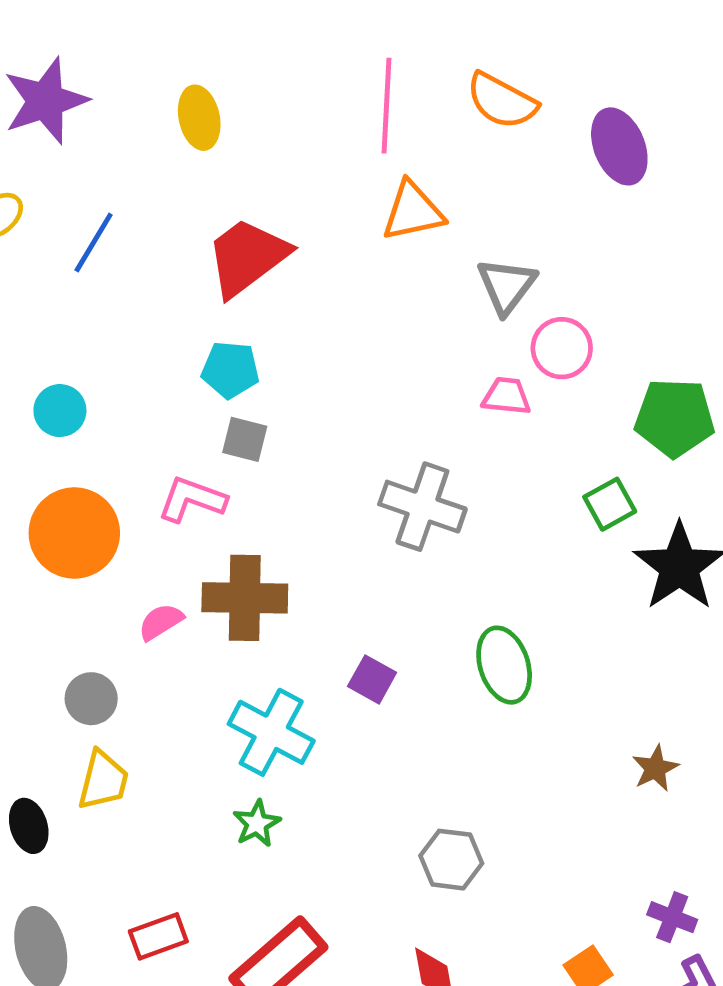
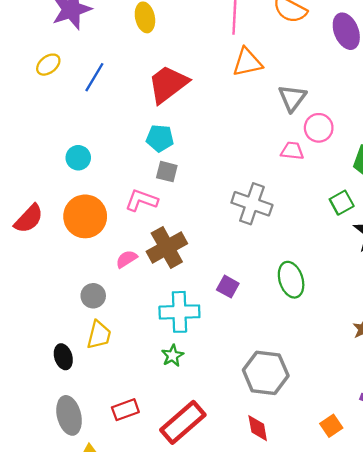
brown cross: (245, 598) -> (167, 247), turned -30
cyan cross: (271, 732) -> (179, 312), turned -30
gray hexagon: (451, 860) -> (266, 373), size x1.5

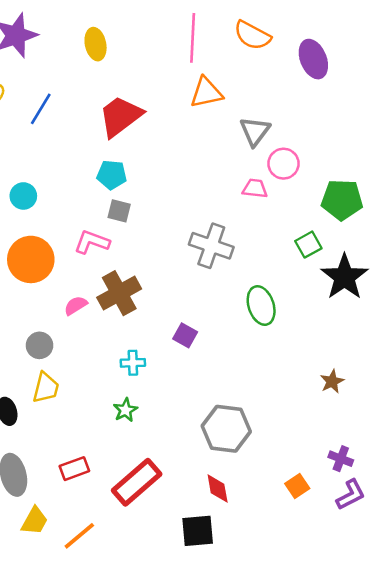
green ellipse: (291, 280) -> (261, 306), moved
cyan cross: (179, 312) -> (133, 363), size x0.6

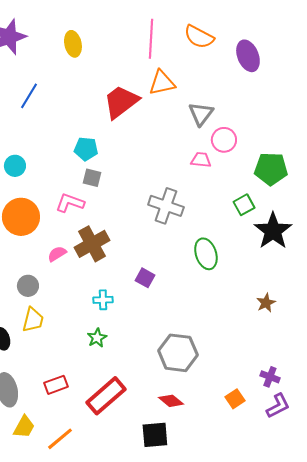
red trapezoid: (120, 116) -> (121, 102), moved
brown star: (332, 381) -> (266, 303), moved
red diamond: (218, 489) -> (171, 401), turned -40

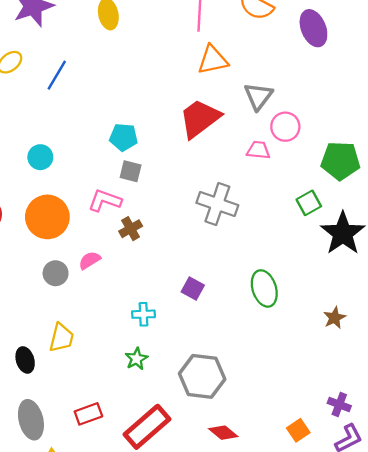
red trapezoid: (121, 102) -> (200, 118), moved
brown cross: (92, 244) -> (131, 229), moved, size x0.6
green ellipse: (206, 254) -> (264, 288), moved
gray circle: (28, 286) -> (56, 273), moved
gray hexagon: (178, 353) -> (202, 376), moved

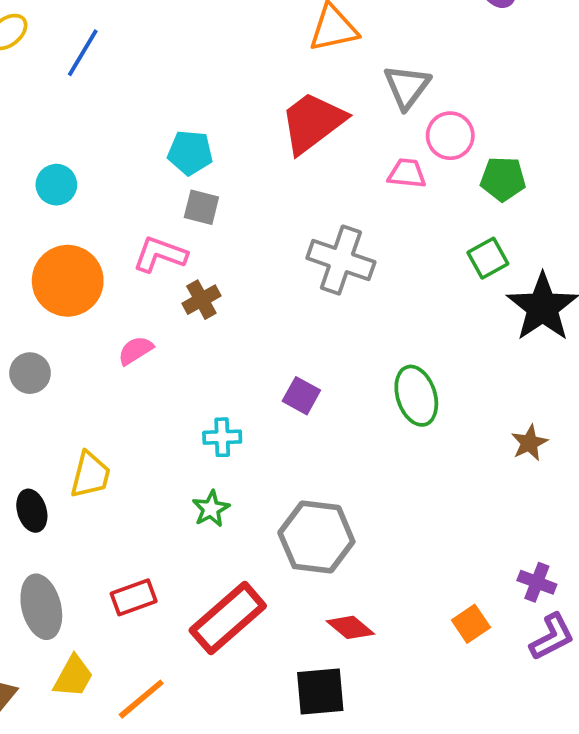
green pentagon: (340, 161) -> (503, 179), moved, size x0.7
gray circle: (56, 273) -> (30, 373), moved

